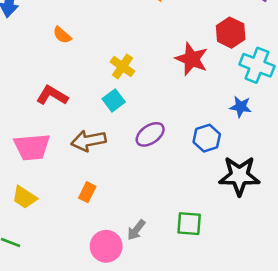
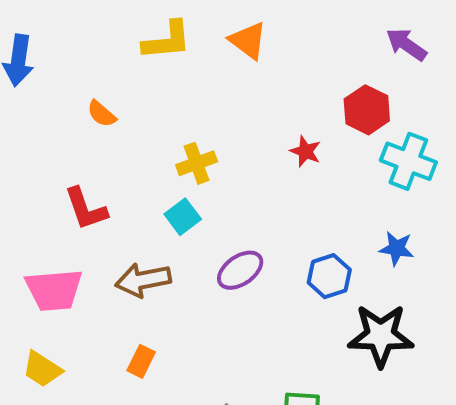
red star: (192, 59) -> (305, 151), size x0.6
yellow cross: (122, 67) -> (197, 163), turned 35
red L-shape: (52, 95) -> (86, 209), turned -140
blue star: (241, 107) -> (397, 248), moved

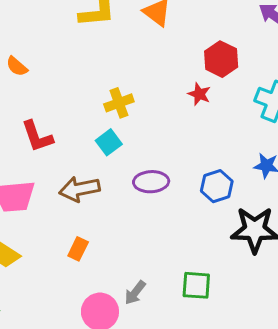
red hexagon: (367, 110) -> (221, 59), moved
orange semicircle: (102, 114) -> (17, 66), moved
purple ellipse: (240, 270) -> (151, 182), turned 32

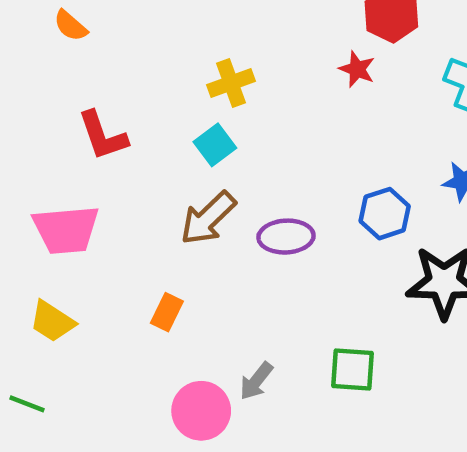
purple ellipse: (151, 182) -> (286, 237), moved
brown arrow: (80, 189) -> (208, 218), moved, turned -33

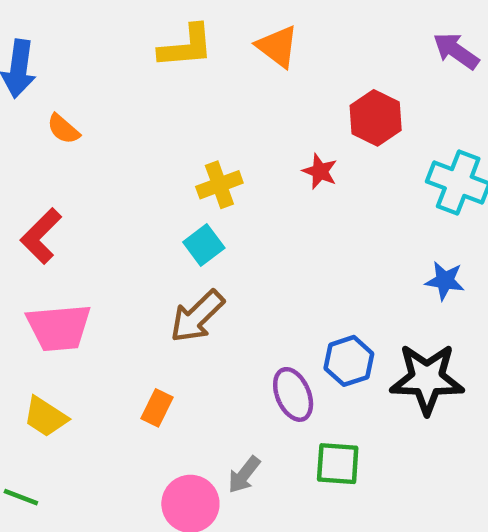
red star: (357, 69) -> (320, 171), moved
red L-shape: (103, 136) -> (41, 236), moved, turned 64
blue hexagon: (385, 214) -> (349, 361), moved
purple ellipse: (286, 237) -> (293, 394), moved, turned 70

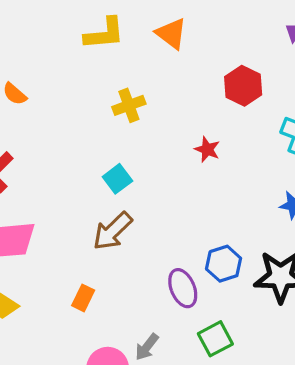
red star: (320, 171) -> (207, 149), moved
yellow cross: (219, 185) -> (129, 105), moved
green square: (338, 464) -> (215, 339), turned -32

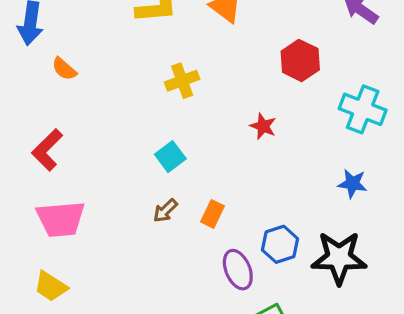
brown arrow: (113, 231) -> (165, 211), size x0.6
orange rectangle: (83, 298) -> (213, 214), moved

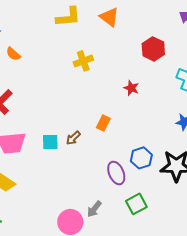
cyan square: (170, 157) -> (50, 142), moved, turned 36
orange rectangle: (213, 214) -> (103, 123), moved

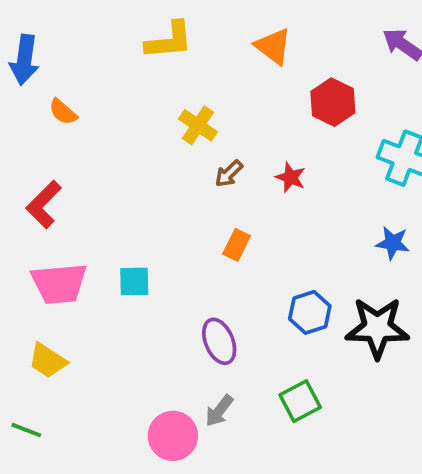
orange triangle: (109, 17) -> (273, 46), moved
yellow cross: (83, 61) -> (198, 125), turned -36
brown arrow: (73, 138) -> (229, 174), moved
purple ellipse: (116, 173) -> (219, 341), moved

